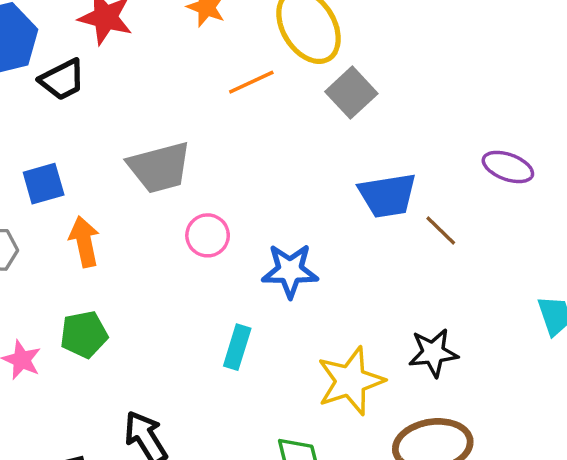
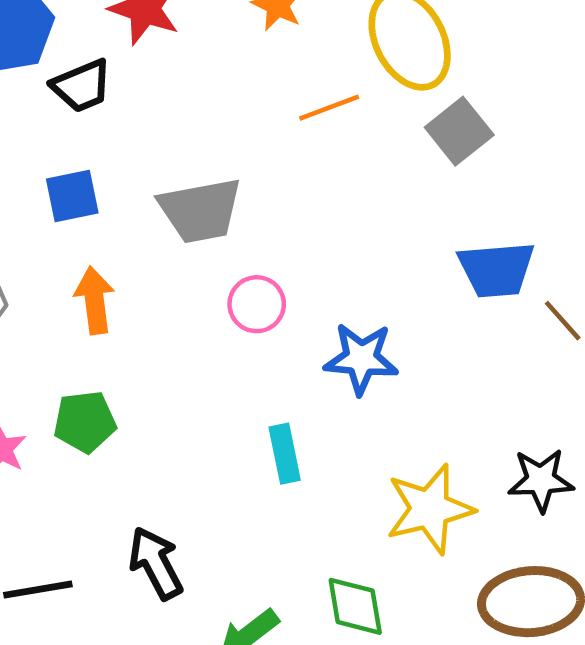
blue square: (44, 184) -> (72, 196), moved
cyan rectangle: (237, 347) -> (285, 454), turned -33

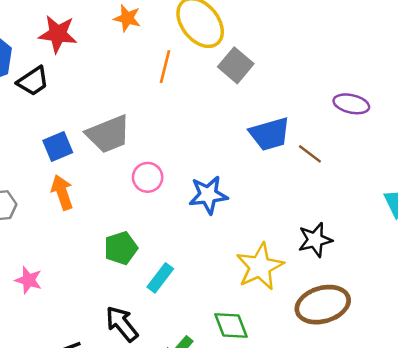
orange line: (329, 108) -> (165, 67), turned -44
blue square: (72, 196) -> (58, 147), moved
green pentagon: (85, 422) -> (121, 248), moved
cyan rectangle: (285, 454) -> (160, 278), moved, turned 60

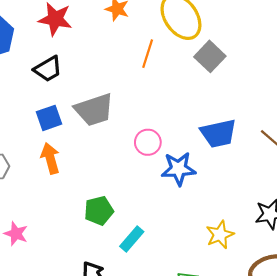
black trapezoid: (33, 81) -> (48, 69), moved
blue trapezoid: (270, 134) -> (218, 133), moved
pink circle: (148, 177) -> (148, 142), moved
yellow star: (260, 267) -> (220, 235), size x0.7

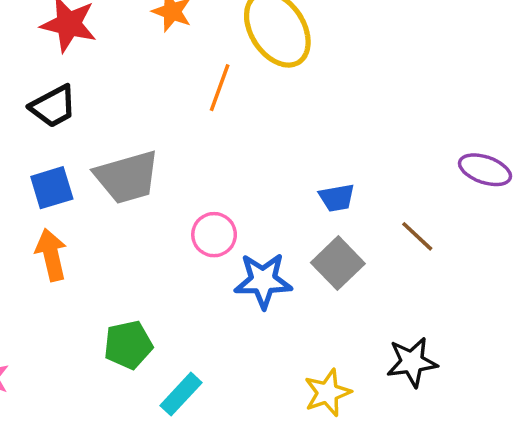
gray square: (210, 56) -> (338, 263), moved
blue trapezoid: (218, 133) -> (337, 198), moved, size x0.6

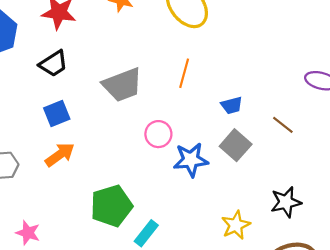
orange line: (220, 88) -> (184, 73), moved
gray trapezoid: (127, 177) -> (122, 85), moved
orange arrow: (51, 255) -> (60, 155), turned 72
green pentagon: (128, 345) -> (111, 206), size x1.4

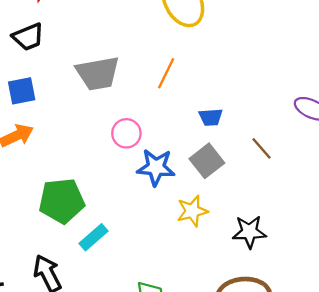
yellow star: (236, 225) -> (192, 211), moved

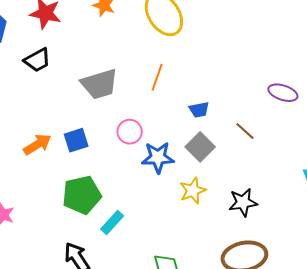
blue square: (22, 91) -> (76, 140), moved

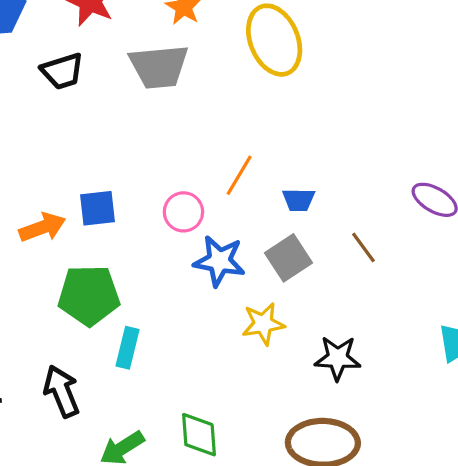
orange line: (157, 77) -> (239, 175), moved
gray trapezoid: (100, 84) -> (159, 67), moved
orange arrow: (37, 144) -> (42, 227), moved
cyan rectangle: (112, 222) -> (127, 348), turned -40

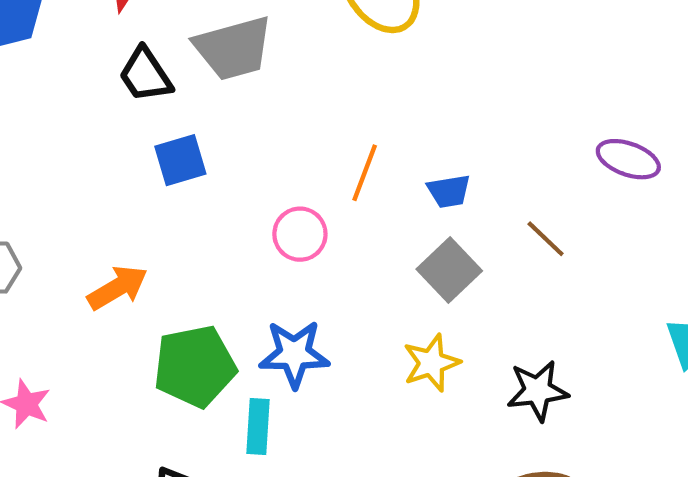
black trapezoid: (62, 71) -> (145, 75), moved, turned 84
blue square: (97, 208) -> (180, 160), moved
blue star: (219, 261) -> (294, 354), moved

